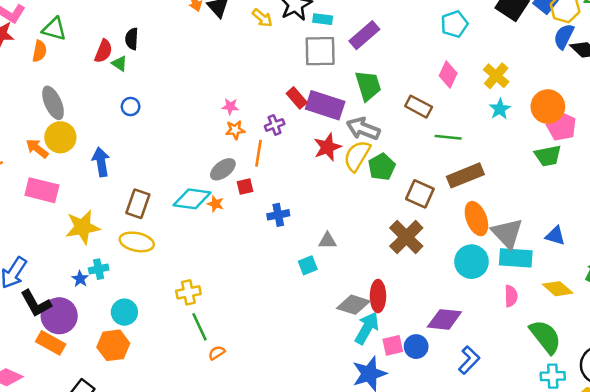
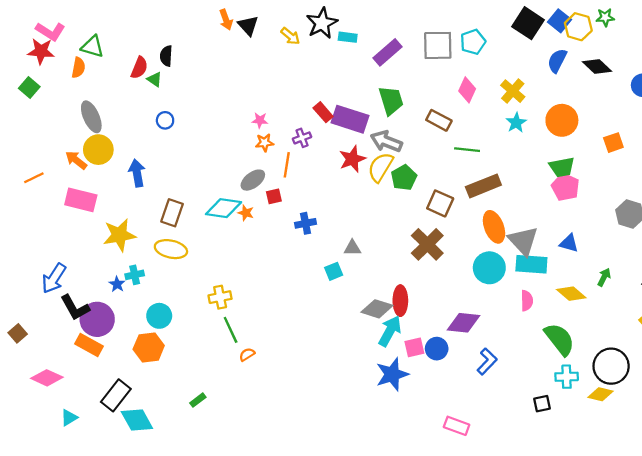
blue semicircle: (564, 36) -> (557, 61), moved
gray square: (320, 51) -> (438, 45), moved
pink pentagon: (561, 126) -> (565, 187), moved

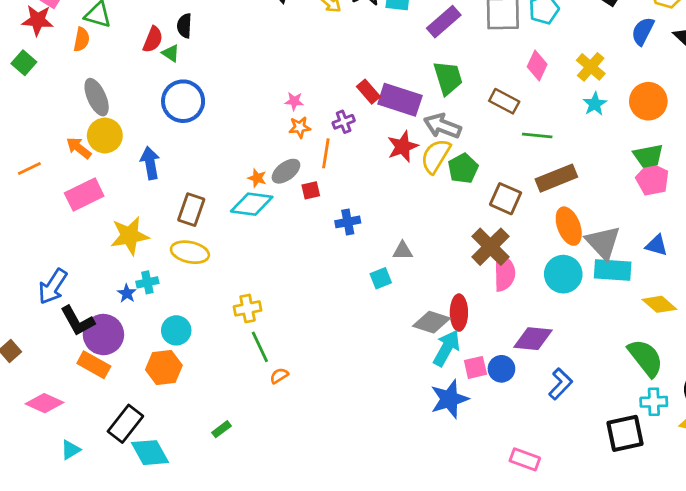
blue circle: (165, 120) -> (183, 101), size x2.0
pink rectangle: (81, 200) -> (84, 195), turned -40
orange star: (246, 213) -> (257, 178), moved
pink semicircle: (527, 301) -> (504, 273), moved, size x1.5
black square: (542, 404) -> (625, 433), size x1.8

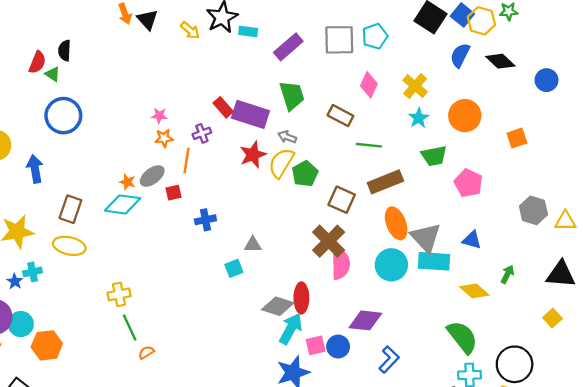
gray arrow: (442, 126) -> (287, 137), size x0.6
green trapezoid: (648, 156) -> (434, 156), moved
cyan circle: (176, 330) -> (21, 324), moved

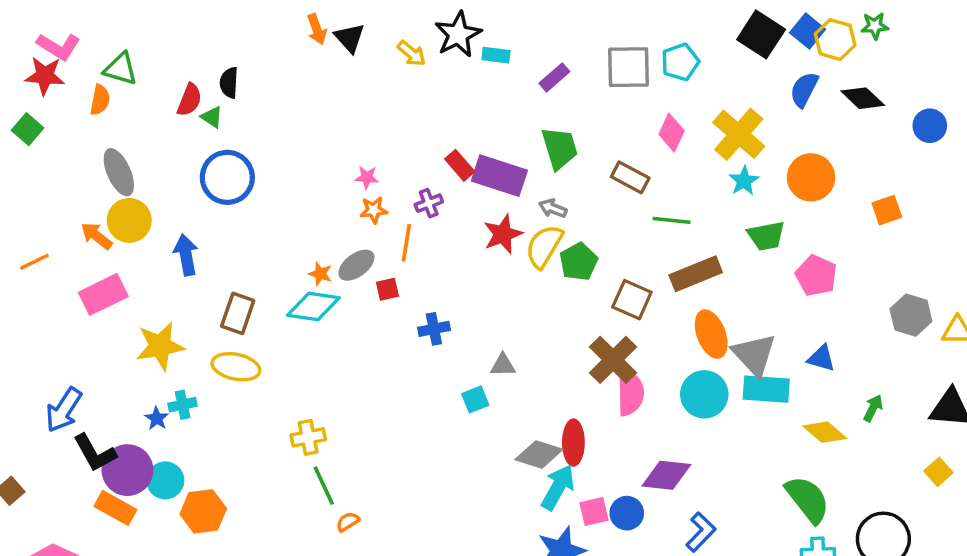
purple rectangle: (288, 47) -> (554, 77), size x0.7
yellow cross: (415, 86) -> (739, 134), size x1.4

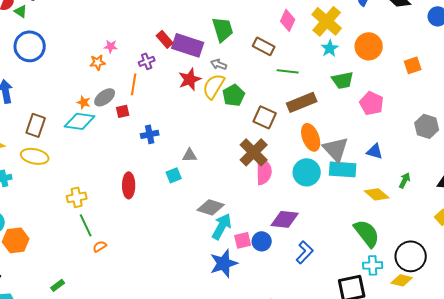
orange star: (374, 210) -> (98, 62), moved
red ellipse: (573, 443) -> (129, 185), moved

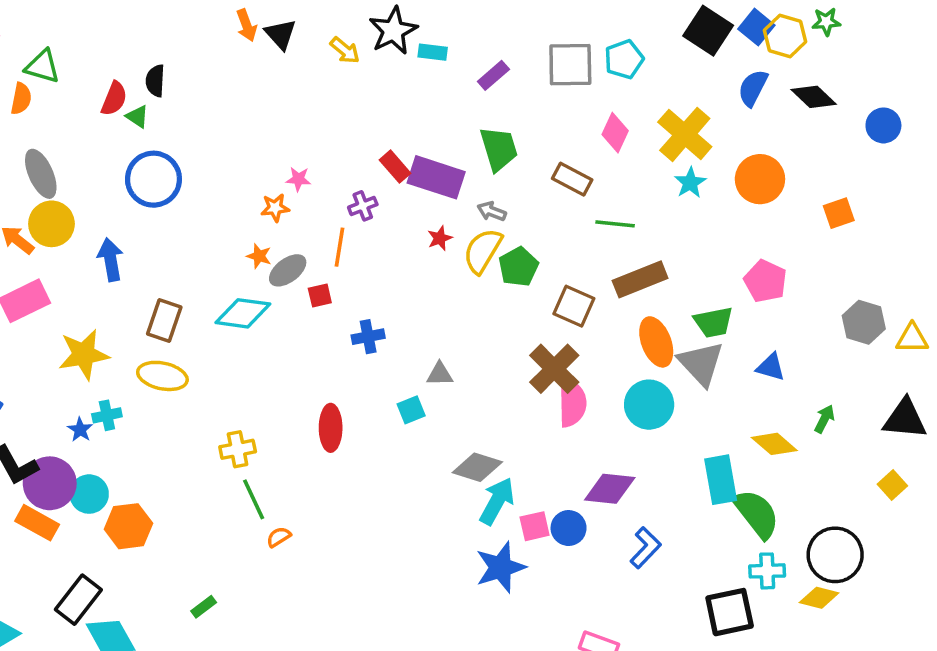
red star: (190, 79) -> (440, 238), size x0.6
green trapezoid: (343, 80) -> (713, 322), moved
orange star: (84, 102) -> (259, 256), moved
cyan rectangle: (343, 169) -> (721, 480), moved, turned 76

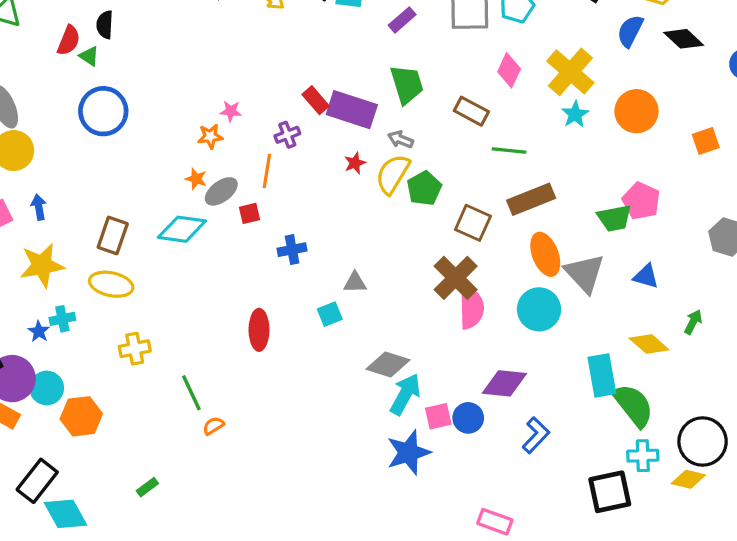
blue arrow: (111, 260) -> (39, 207), moved, size x0.7
green trapezoid: (713, 322) -> (614, 218), moved
yellow cross: (238, 449) -> (135, 349), moved

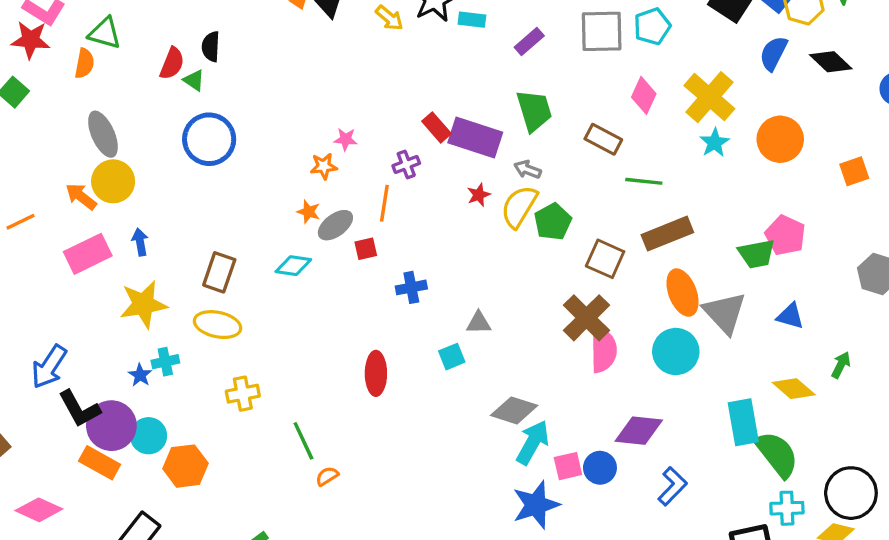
cyan diamond: (182, 229) -> (293, 266), size x0.7

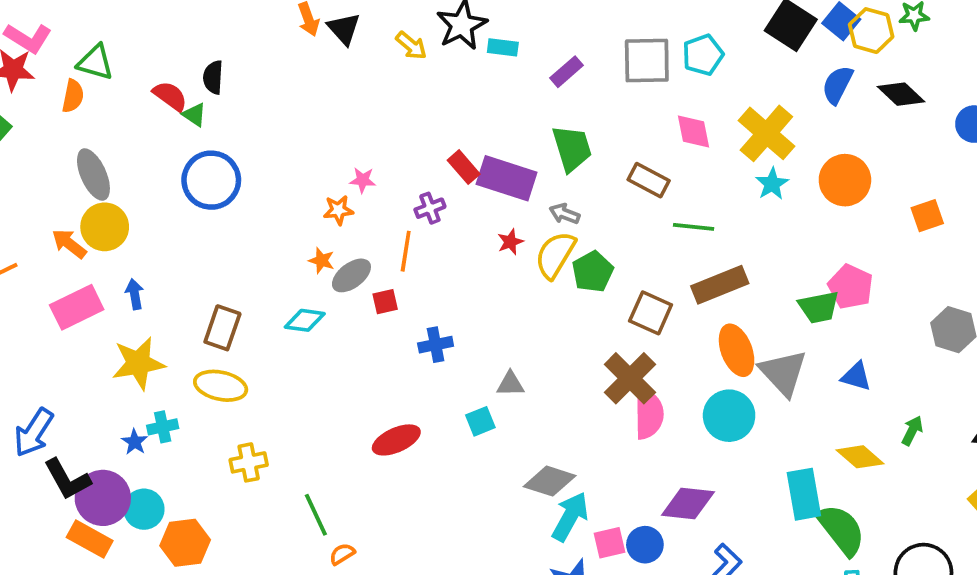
red semicircle: (172, 63) -> (170, 96), turned -76
pink diamond: (644, 95) -> (694, 132), turned -36
red ellipse: (376, 373) -> (396, 440), turned 66

